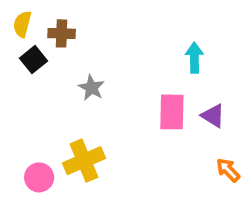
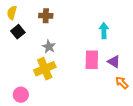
brown cross: (62, 33) -> (46, 16), moved
yellow cross: (84, 161) -> (45, 69), moved
orange arrow: (228, 170) -> (122, 83), moved

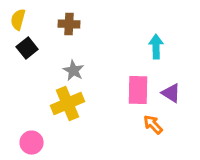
orange arrow: (122, 83) -> (153, 125), moved

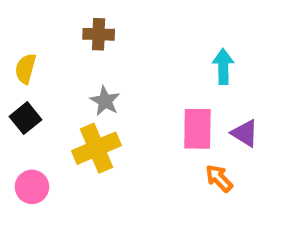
yellow semicircle: (18, 20) -> (26, 69), moved
black square: (27, 48) -> (26, 118), moved
pink circle: (32, 143) -> (32, 187), moved

